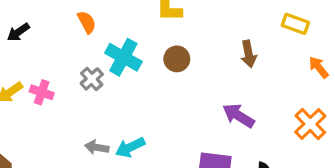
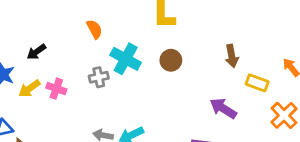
yellow rectangle: (295, 24) -> (257, 83), moved
black arrow: (18, 32) -> (36, 52), moved
gray cross: (92, 79) -> (99, 77), turned 30

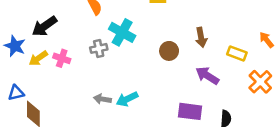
black arrow: (36, 52) -> (44, 26), size x1.5
brown arrow: (232, 56) -> (201, 37), moved
brown circle: (171, 60) -> (169, 51), moved

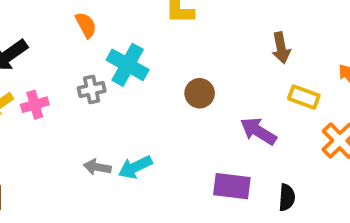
brown arrow: (201, 37) -> (281, 48), moved
pink cross: (62, 58) -> (35, 105), turned -35

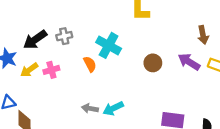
orange semicircle: (86, 25) -> (90, 64), moved
gray cross: (92, 89) -> (64, 36), moved
purple arrow: (258, 131) -> (189, 62), moved

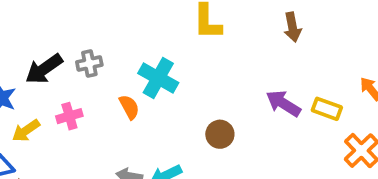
brown arrow: (203, 35) -> (292, 27), moved
brown circle: (153, 63) -> (220, 134), moved
yellow arrow: (29, 70) -> (26, 131), moved

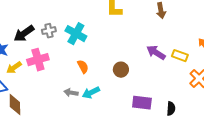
cyan cross: (158, 78) -> (76, 34), moved
orange semicircle: (129, 107) -> (83, 67), moved
pink cross: (69, 116) -> (38, 60), size x1.5

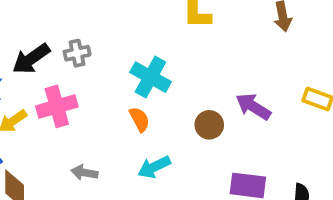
cyan cross: (76, 34) -> (150, 77), moved
purple arrow: (156, 53) -> (253, 106), moved
gray arrow: (71, 93) -> (84, 173), moved

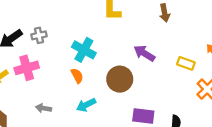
purple arrow: (253, 106) -> (144, 53), moved
brown circle: (209, 125) -> (120, 79), size x1.5

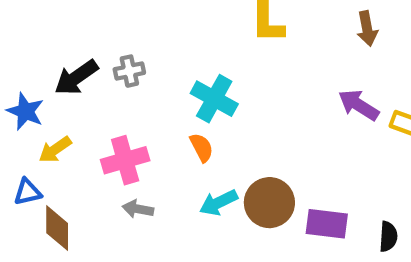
purple arrow: (144, 53) -> (359, 105), moved
pink cross: (27, 68) -> (125, 160), moved
brown circle: (120, 79) -> (269, 203), moved

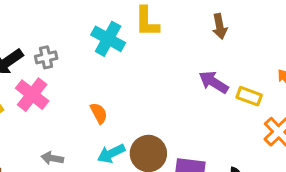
cyan cross: (214, 99) -> (108, 39), moved
pink cross: (125, 160) -> (32, 95), moved, turned -36

